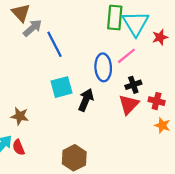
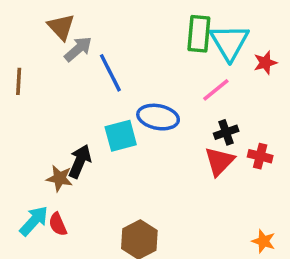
blue ellipse: (103, 67) -> (158, 117), moved, turned -76
black arrow: (86, 100) -> (80, 161), moved
orange star: (162, 125) -> (264, 241), moved

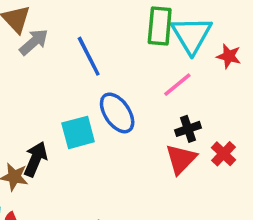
red star: (265, 63) -> (229, 56), turned 30
blue line: (110, 73) -> (89, 56), moved
blue ellipse: (158, 117) -> (117, 113), turned 45
red cross: (260, 156) -> (223, 154), turned 30

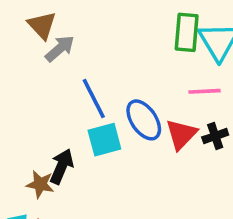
blue line: (89, 56) -> (94, 99), moved
pink line: (177, 85) -> (204, 91), turned 36
red triangle: (181, 159) -> (181, 134), moved

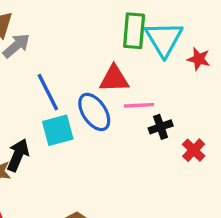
pink line: (204, 91) -> (139, 105), moved
red triangle: (181, 134) -> (114, 79), moved, turned 44

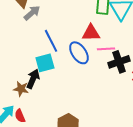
black cross: (161, 127) -> (119, 62), size x1.5
cyan square: (58, 130) -> (45, 63), moved

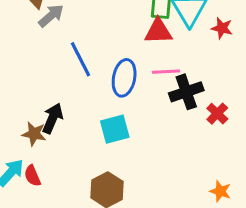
red triangle: (91, 33) -> (158, 31), moved
blue ellipse: (79, 53) -> (124, 78), turned 45
cyan square: (45, 63) -> (115, 129), moved

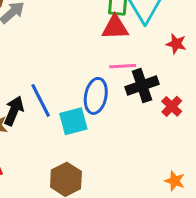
red star: (222, 28) -> (176, 44), moved
blue line: (81, 59) -> (41, 100), moved
blue ellipse: (124, 78) -> (96, 96), moved

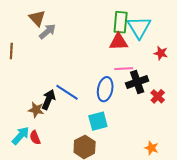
blue line: (41, 100) -> (67, 92), turned -30
cyan square: (73, 121) -> (98, 121), moved
orange star: (175, 181) -> (152, 148), moved

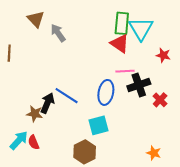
gray arrow: (47, 31) -> (58, 33), moved, turned -84
red triangle: (119, 42) -> (120, 44), turned 36

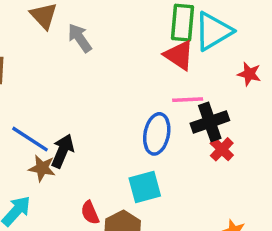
cyan triangle: (141, 29) -> (213, 31), turned 30
blue line: (67, 96) -> (30, 139), moved
red cross: (160, 100) -> (222, 149), moved
red semicircle: (34, 142) -> (90, 213), moved

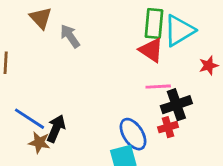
red star: (249, 74) -> (209, 66), turned -30
blue ellipse: (157, 134) -> (133, 134), moved, turned -44
red cross: (222, 149) -> (168, 127), moved, turned 30

